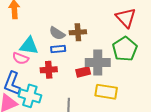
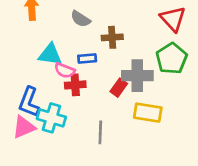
gray semicircle: (57, 33) -> (81, 19), moved
pink semicircle: (21, 58) -> (65, 70), moved
red rectangle: (83, 72) -> (119, 88), turned -40

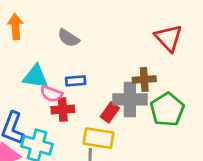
brown cross: (112, 37) -> (144, 79), moved
green pentagon: (172, 58) -> (167, 109), moved
yellow rectangle: (148, 113) -> (98, 138), moved

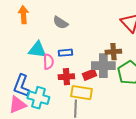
pink semicircle: (51, 94) -> (48, 62), turned -112
red cross: (63, 109) -> (66, 77), moved
red rectangle: (110, 112) -> (89, 75), turned 32

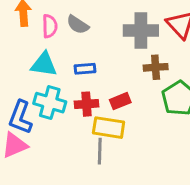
pink semicircle: (48, 62) -> (50, 26), moved
gray cross: (103, 66) -> (141, 31), moved
cyan cross: (38, 98) -> (50, 103), moved

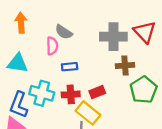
pink semicircle: (50, 26) -> (52, 46), moved
cyan triangle: (44, 64) -> (18, 63), moved
yellow rectangle: (109, 128) -> (88, 113), turned 30

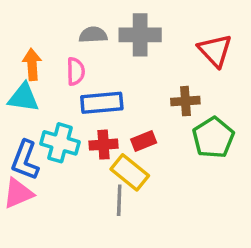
orange arrow: (21, 23) -> (32, 64), moved
gray semicircle: (64, 32) -> (93, 35), moved, turned 144
gray cross: (113, 37) -> (140, 35), moved
blue rectangle: (70, 67) -> (102, 103), size x1.6

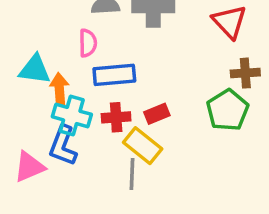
orange arrow: (32, 64) -> (59, 89), moved
brown cross: (185, 101) -> (245, 73), moved
blue L-shape: (25, 160) -> (63, 146), moved

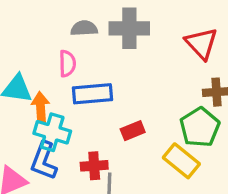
red cross: (116, 117) -> (94, 166), moved
yellow rectangle: (143, 146) -> (181, 161), moved

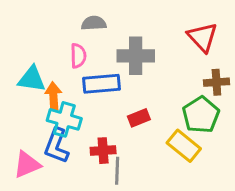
gray cross: (129, 28) -> (136, 56), moved

